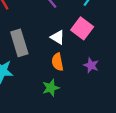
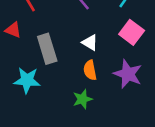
pink square: (82, 28) -> (132, 32), moved
purple star: (91, 65) -> (128, 74), size x1.6

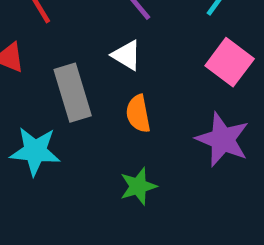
white triangle: (90, 42) -> (126, 55), moved
orange semicircle: (90, 70) -> (138, 114), moved

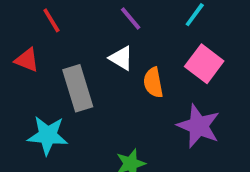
orange semicircle: (138, 114) -> (153, 83), moved

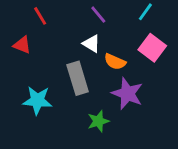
orange semicircle: (153, 83) -> (115, 62), turned -55
gray rectangle: (78, 88) -> (78, 78), moved
purple star: (199, 126) -> (127, 93), moved

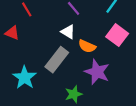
gray rectangle: (78, 78) -> (57, 60), turned 55
cyan star: (37, 100) -> (25, 77), turned 30

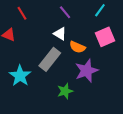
pink square: (117, 35) -> (105, 37), turned 30
purple star: (97, 72) -> (87, 71), turned 30

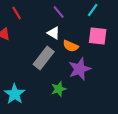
pink square: (105, 37) -> (98, 36), turned 30
cyan star: (20, 76) -> (15, 94), moved

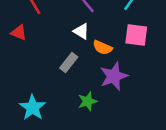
gray rectangle: (44, 58) -> (69, 63), size x0.7

